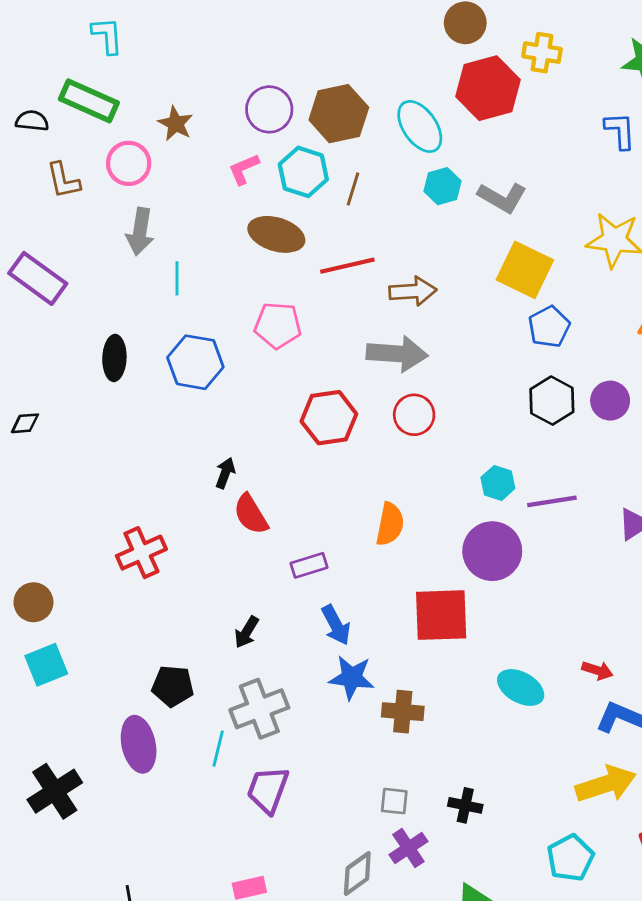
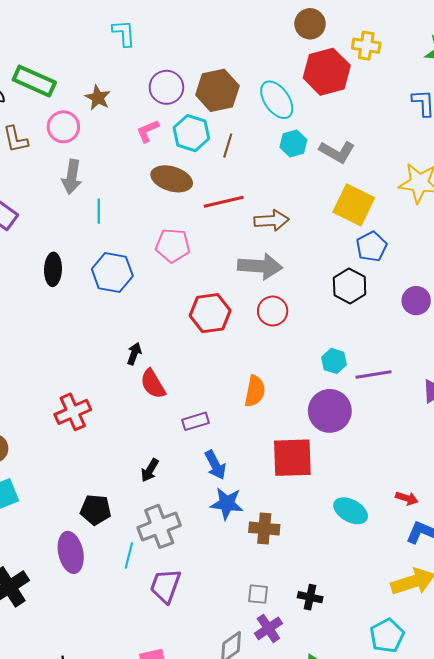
cyan L-shape: (107, 36) -> (124, 33), moved
black hexagon: (552, 401) -> (350, 286), moved

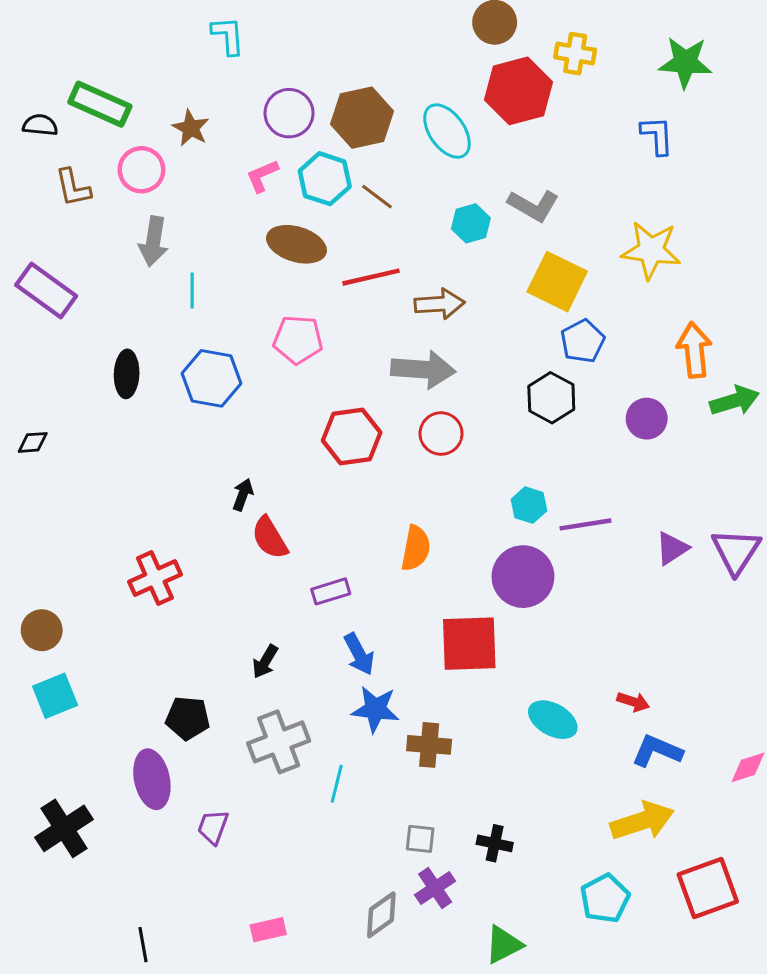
cyan hexagon: (293, 143) -> (471, 223), moved
brown line: (228, 146) -> (377, 197), turned -70
cyan line: (129, 556) -> (337, 784), moved
purple trapezoid: (165, 586) -> (213, 827), moved, size x0.7

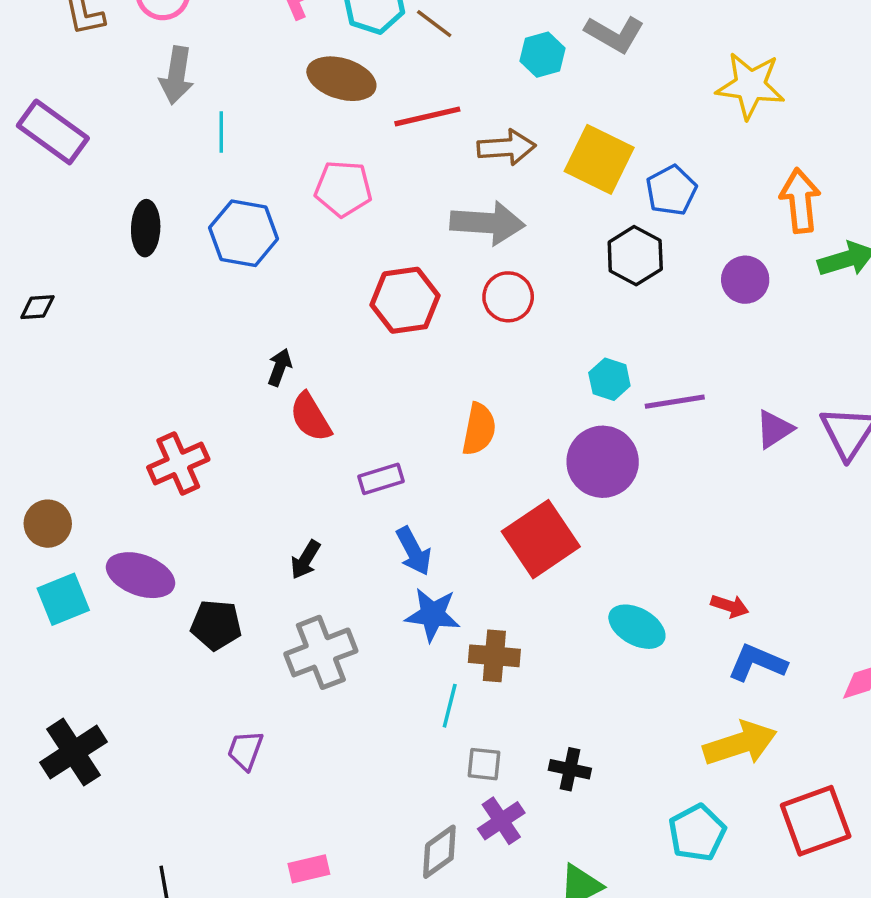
yellow square: (557, 282) -> (599, 159), moved
red square: (469, 644) -> (541, 539), turned -32
purple ellipse: (152, 779) -> (141, 575), moved, turned -58
cyan line: (337, 784) -> (450, 706), moved

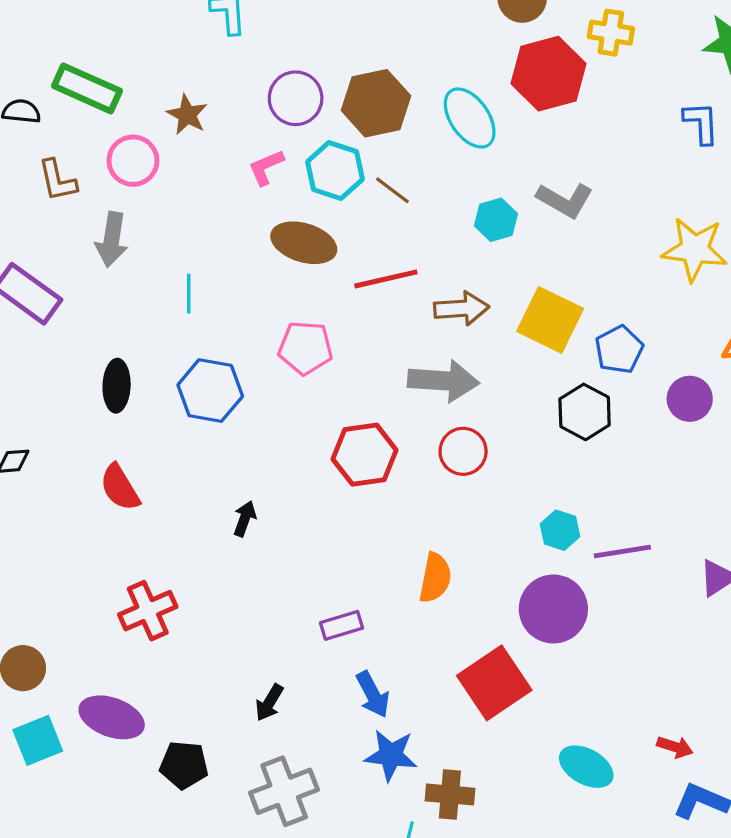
gray arrow: (177, 75) -> (112, 239), moved
purple circle: (745, 280) -> (690, 399), moved
red semicircle: (311, 417) -> (120, 487), moved

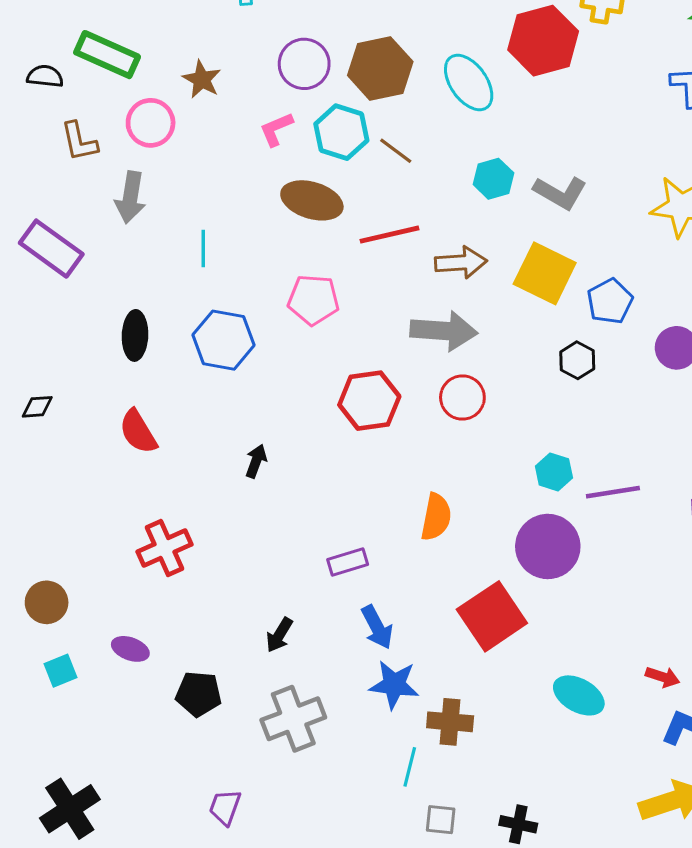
gray L-shape: (565, 200) -> (560, 193), moved
black hexagon: (585, 412) -> (577, 360), size x0.7
purple ellipse: (112, 717) -> (130, 649), size x0.6
cyan square: (38, 740) -> (61, 671), size x0.7

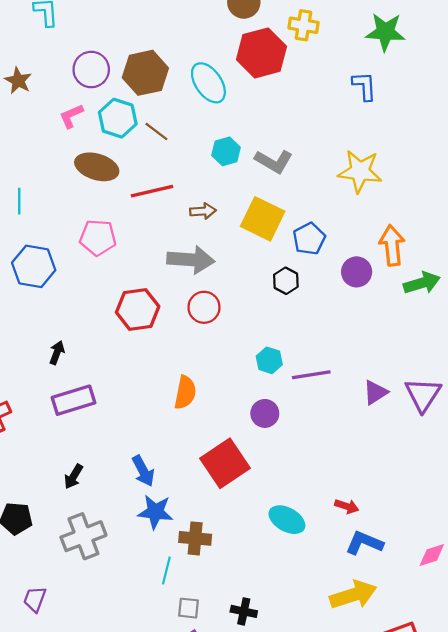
brown arrow: (461, 263) -> (203, 211), size x0.7
purple circle: (548, 546) -> (265, 413), size x0.6
purple rectangle: (348, 562) -> (73, 400), moved, size x1.5

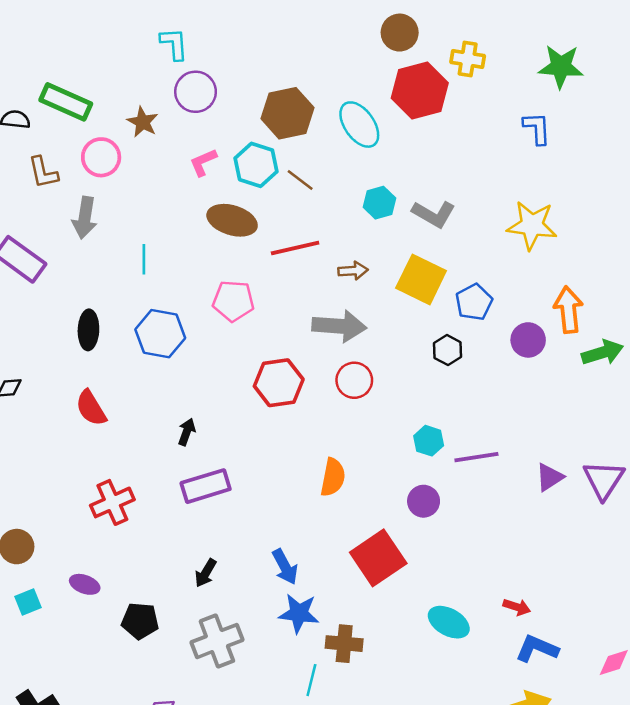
purple circle: (91, 70) -> (196, 92), moved

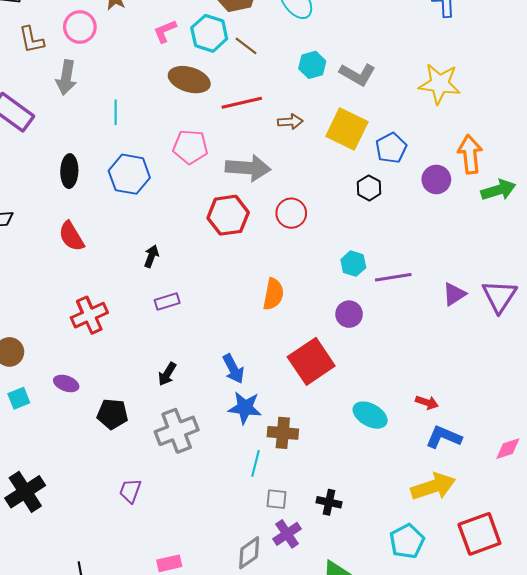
gray arrow: (339, 326) -> (248, 168), moved
purple rectangle: (206, 486) -> (167, 301), size x0.6

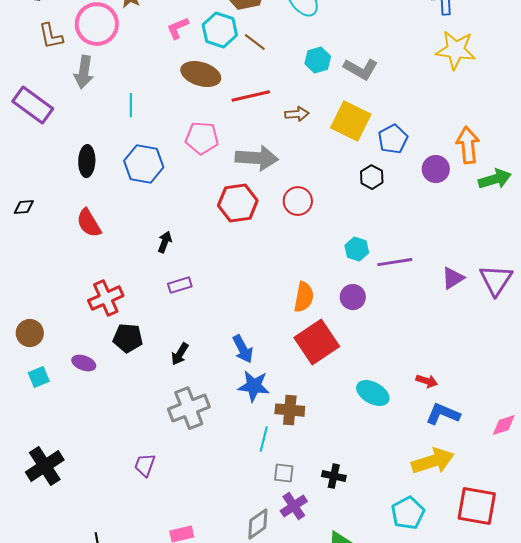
pink circle: (80, 27) -> (97, 24), size x1.4
yellow star: (439, 84) -> (456, 50), moved
orange semicircle: (273, 294) -> (304, 297), moved
black pentagon: (112, 414) -> (128, 338), moved
red square: (479, 534) -> (477, 506), turned 30

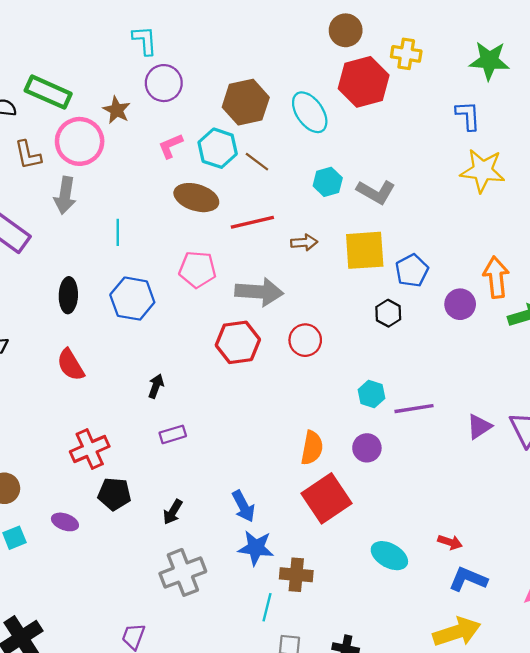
yellow square: (351, 121) -> (365, 250), turned -30

